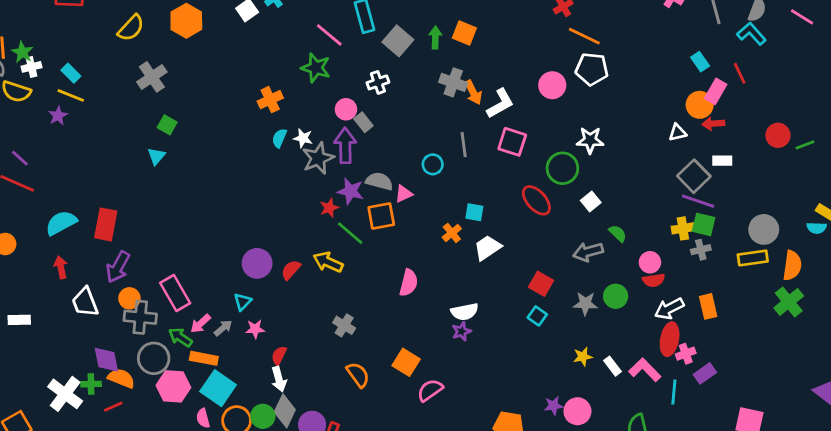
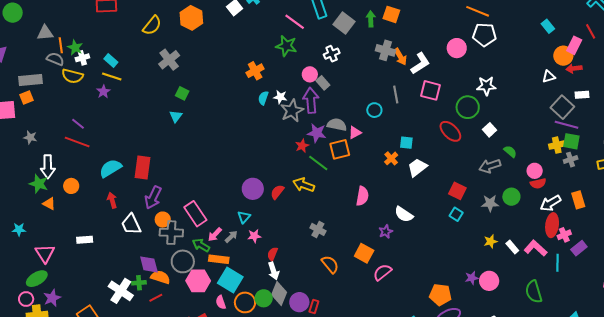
cyan rectangle: (700, 62) -> (548, 26), moved
white semicircle: (465, 312) -> (404, 214), turned 48
purple star: (462, 331) -> (386, 232), moved

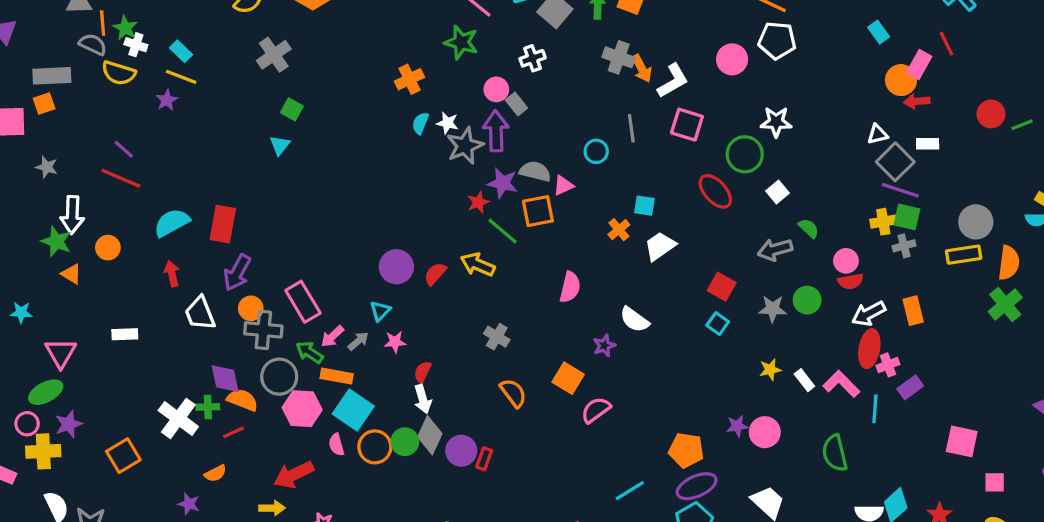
white cross: (82, 58) -> (136, 45), turned 32
white triangle: (549, 77) -> (877, 134), moved

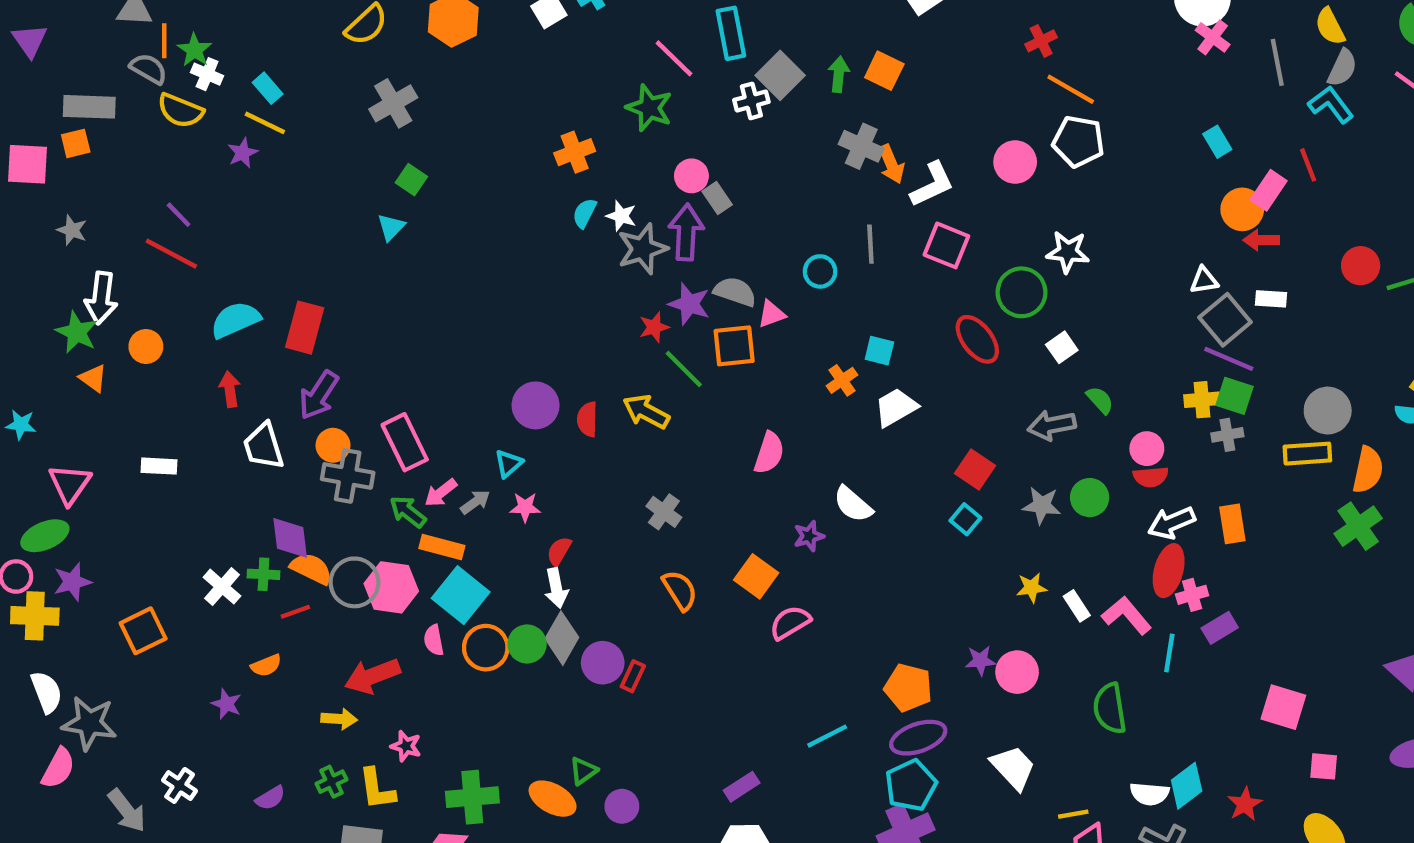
white cross: (533, 58) -> (751, 101), moved
red semicircle: (435, 274) -> (587, 419), turned -45
gray circle: (279, 377) -> (354, 582), moved
white cross: (178, 418) -> (222, 587), size x0.7

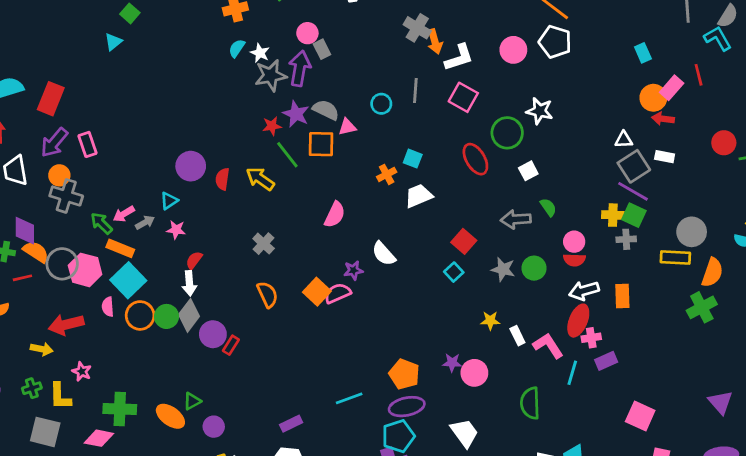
pink rectangle: (405, 442) -> (88, 144), moved, size x0.7
pink semicircle: (790, 623) -> (338, 293), moved

